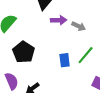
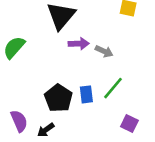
black pentagon: (24, 52) -> (58, 98), moved

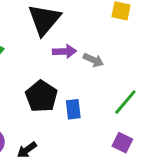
green line: (113, 88) -> (125, 102), moved
black pentagon: (58, 98) -> (41, 96), moved

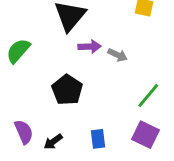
blue rectangle: (73, 109) -> (98, 139), moved
purple square: (122, 143) -> (146, 135), size x1.4

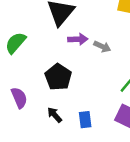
purple semicircle: (24, 132) -> (19, 98), moved
black arrow: (53, 142) -> (55, 115), moved, turned 84

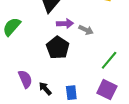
black pentagon: (58, 77) -> (58, 48), moved
purple semicircle: (19, 98) -> (25, 79), moved

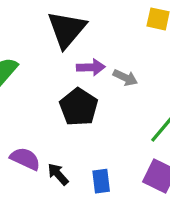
purple semicircle: (25, 79) -> (25, 159), turned -42

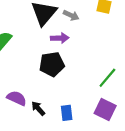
gray arrow: (125, 78) -> (71, 15), moved
black pentagon: (79, 107) -> (52, 64), turned 30

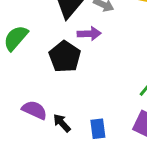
black pentagon: (52, 64) -> (65, 57), moved, turned -30

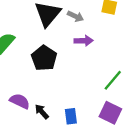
purple arrow: (89, 34) -> (84, 41), moved

